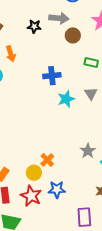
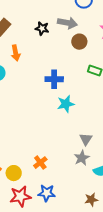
gray triangle: (91, 94) -> (86, 139), moved
yellow circle: (34, 173) -> (14, 173), moved
red star: (31, 196) -> (20, 196), turned 30

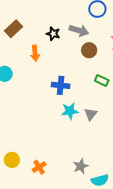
orange arrow: (16, 53) -> (35, 53), moved
gray triangle: (86, 139) -> (91, 114), moved
yellow circle: (14, 173) -> (12, 160), moved

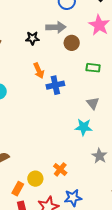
orange arrow: (35, 53) -> (39, 71), moved
cyan star: (70, 111) -> (84, 127), moved, turned 30
yellow circle: (12, 160) -> (35, 179), moved

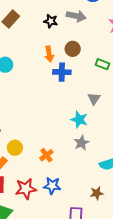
brown circle: (72, 43) -> (73, 49), moved
gray star: (99, 156) -> (81, 143), moved
yellow circle: (35, 179) -> (15, 148), moved

